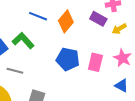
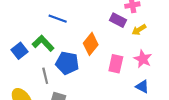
orange diamond: (66, 21) -> (91, 44), moved
blue pentagon: (68, 59) -> (67, 63), moved
gray line: (15, 71) -> (45, 76), moved, turned 63

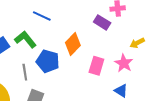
yellow arrow: (139, 30) -> (137, 43), moved

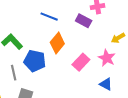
blue line: (42, 16) -> (49, 17), moved
pink rectangle: (96, 66) -> (81, 62), turned 30

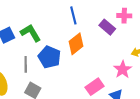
blue line: (49, 17) -> (73, 15), turned 42
pink rectangle: (81, 62) -> (94, 87), moved

